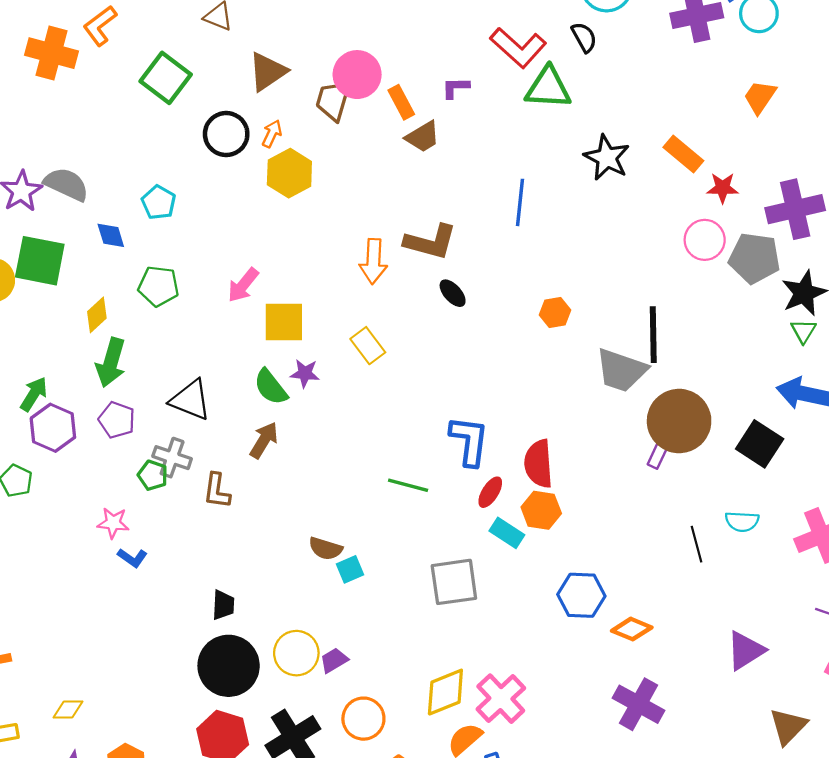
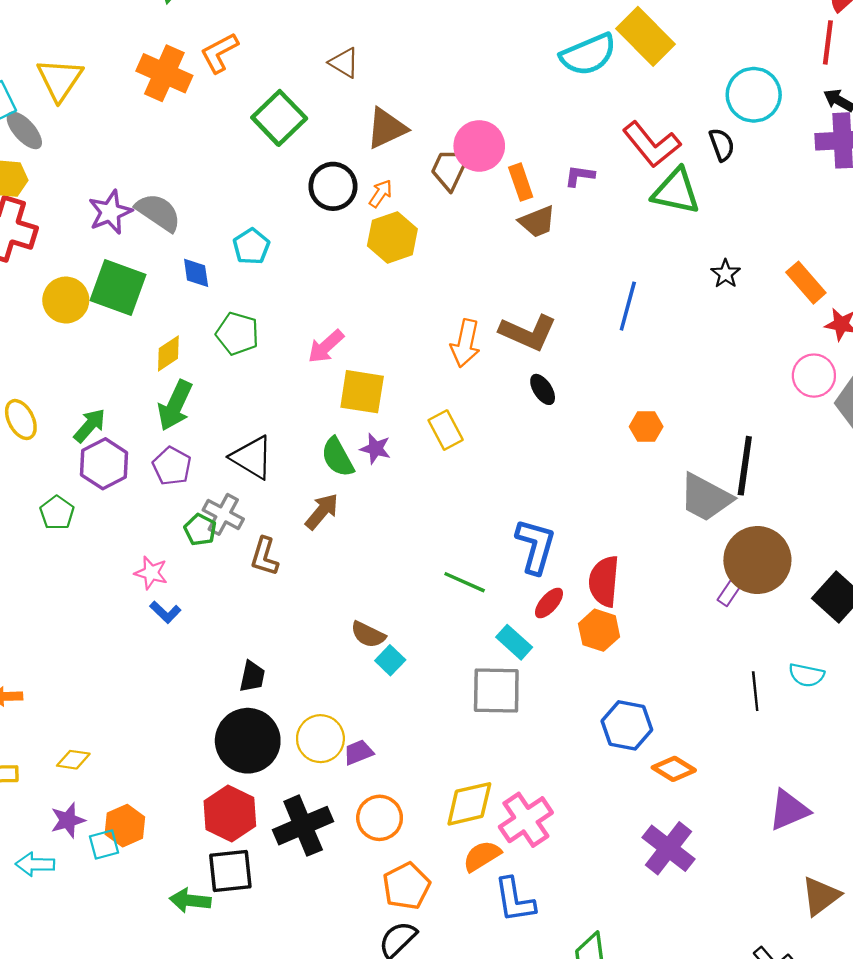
black star: (607, 158) -> (726, 274), size x0.6
cyan rectangle: (507, 533) -> (514, 642), moved
cyan square: (350, 569) -> (390, 660), turned -32

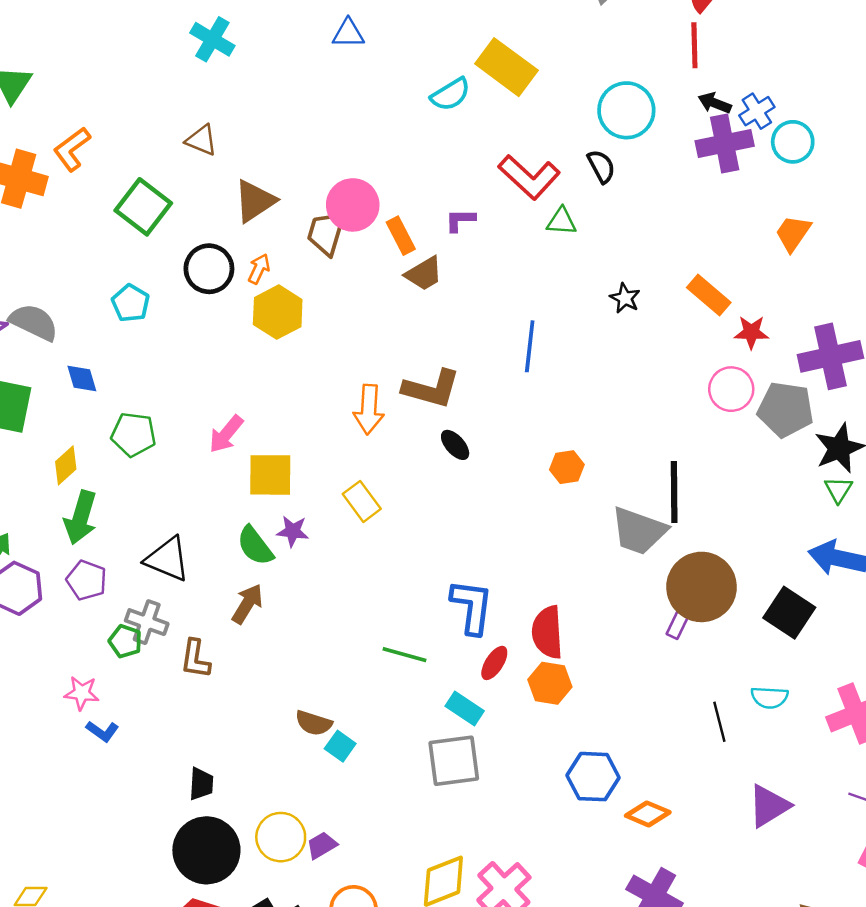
cyan semicircle: (588, 54) -> (451, 94), size x0.7
green triangle: (676, 191) -> (562, 221), size x0.6
cyan pentagon: (251, 246) -> (131, 303), moved
purple triangle: (789, 810) -> (769, 806), moved

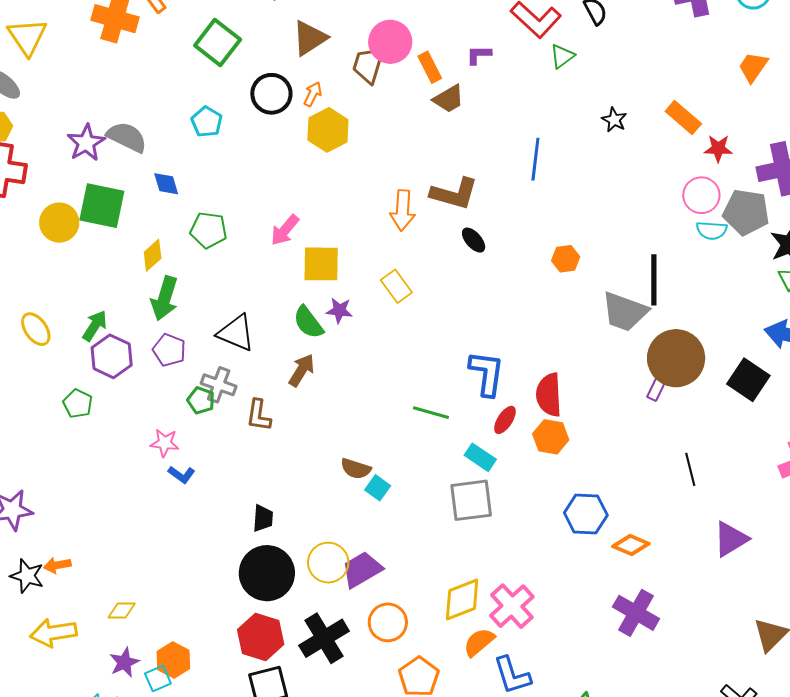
green triangle: (562, 221) -> (562, 56), turned -40
cyan semicircle: (769, 697) -> (712, 230), moved
purple trapezoid: (322, 845) -> (362, 570), size x1.6

